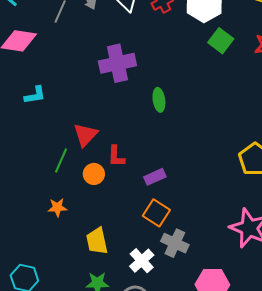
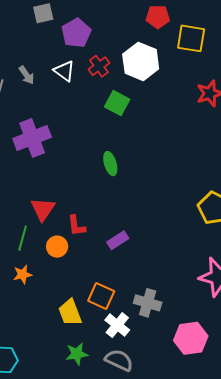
green square: (221, 41) -> (117, 103), moved
purple cross: (117, 63) -> (32, 138), moved
orange star: (57, 207) -> (23, 274), moved
orange square: (156, 213) -> (101, 296), moved

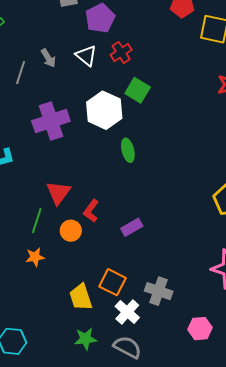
white hexagon: (141, 61) -> (104, 110), moved
red L-shape: (76, 226) -> (91, 211), turned 40
pink hexagon: (191, 338) -> (200, 329), size x0.7

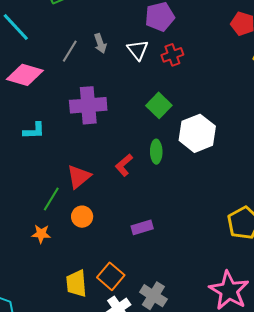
green square: (138, 90) -> (159, 105), moved
white hexagon: (104, 110) -> (197, 133), moved
red L-shape: (91, 211) -> (124, 165), moved

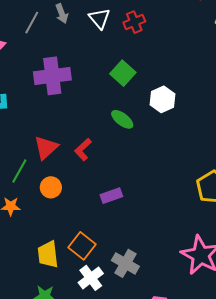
white hexagon: (197, 133) -> (162, 99), size x0.7
green ellipse: (156, 152) -> (122, 119), turned -50
red L-shape: (124, 165) -> (83, 149), moved

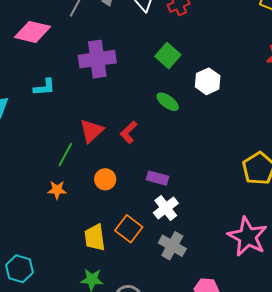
orange circle: (51, 187) -> (105, 179), moved
purple rectangle: (111, 196) -> (158, 178), turned 35
white cross: (91, 278) -> (166, 208), moved

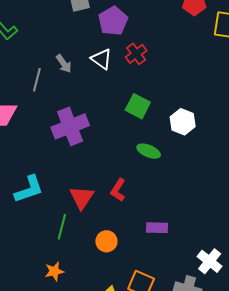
cyan L-shape: (44, 87) -> (29, 189), moved, size x1.4
orange star: (57, 190) -> (54, 271), moved
white cross: (166, 208) -> (210, 261), moved

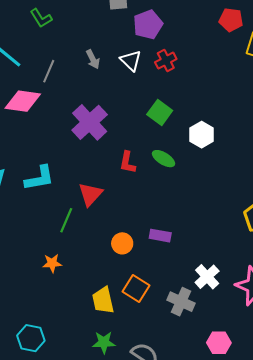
gray line: (37, 80) -> (49, 71), moved
purple cross: (70, 126) -> (90, 122), turned -30
red L-shape: (118, 190) -> (127, 162), moved, turned -30
orange circle: (106, 241) -> (122, 243), moved

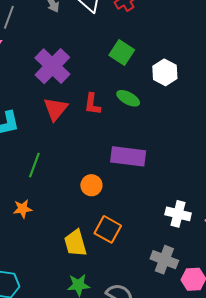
red triangle: (90, 194) -> (56, 109), moved
purple rectangle: (160, 236) -> (128, 156), moved, size x1.6
white cross: (207, 277) -> (178, 214), turned -30
gray cross: (181, 302) -> (164, 260), moved

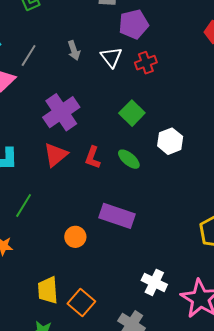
orange square: (108, 229) -> (81, 303), moved

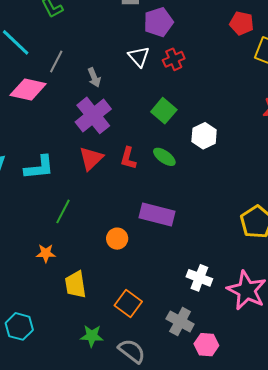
gray arrow: (74, 50) -> (94, 77), moved
yellow trapezoid: (48, 290) -> (76, 285), moved

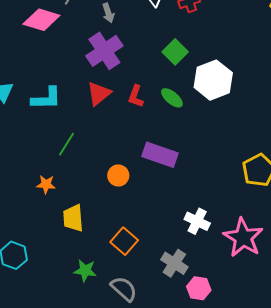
white hexagon: (204, 136) -> (213, 80), size x1.5

